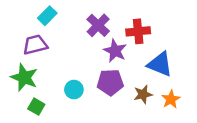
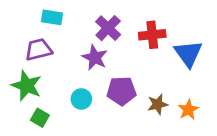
cyan rectangle: (47, 16) -> (52, 17), turned 54
purple star: (115, 51) -> (95, 58), moved
blue triangle: (160, 64) -> (188, 54), moved, turned 32

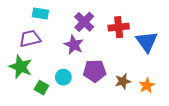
green square: (40, 118) -> (41, 88), moved

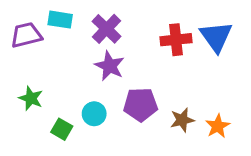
purple cross: (84, 22) -> (107, 29), moved
purple trapezoid: (30, 39) -> (26, 35), moved
blue triangle: (147, 42) -> (216, 37), moved
green star: (21, 67) -> (31, 98), size x0.7

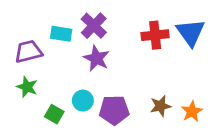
cyan rectangle: (60, 20) -> (61, 34), moved
purple trapezoid: (26, 35) -> (28, 52), moved
purple pentagon: (140, 104) -> (114, 110), moved

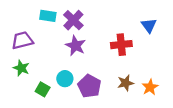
blue triangle: (190, 32) -> (149, 25), size x0.7
cyan rectangle: (61, 34) -> (48, 16), moved
red cross: (155, 35) -> (121, 45), moved
purple pentagon: (114, 110) -> (89, 86), turned 30

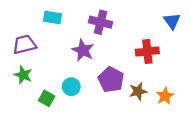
purple cross: (73, 20) -> (101, 22), moved, turned -30
blue triangle: (149, 25) -> (172, 21), moved
red cross: (121, 45) -> (147, 51), moved
purple pentagon: (89, 86) -> (111, 80), moved

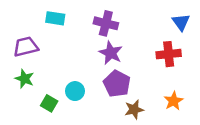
purple star: (83, 50) -> (111, 53), moved
red cross: (147, 51) -> (169, 54), moved
brown star: (138, 91) -> (134, 110), moved

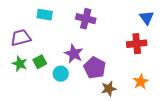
purple star: (111, 53) -> (74, 54), moved
green square: (49, 103) -> (40, 62), moved, turned 32

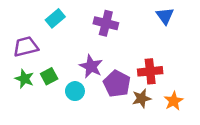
cyan rectangle: (45, 15) -> (55, 18), turned -49
blue triangle: (147, 18) -> (165, 16), moved
red cross: (137, 44) -> (150, 71), moved
brown star: (109, 89) -> (142, 98), moved

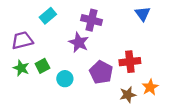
purple star: (91, 66) -> (79, 42), moved
brown star: (142, 98) -> (128, 95), moved

